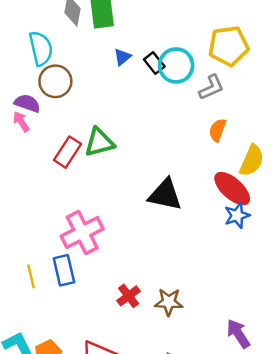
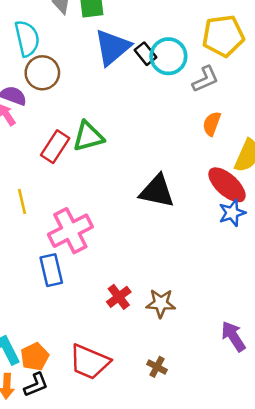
blue triangle: (122, 57) -> (112, 47), size x2.0
yellow line: (31, 276) -> (22, 201), moved

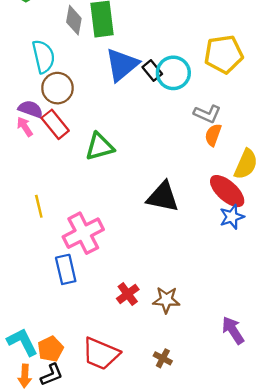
gray L-shape: (205, 79) -> (207, 114), moved, turned 48
red rectangle: (55, 147) -> (55, 124), moved, turned -72

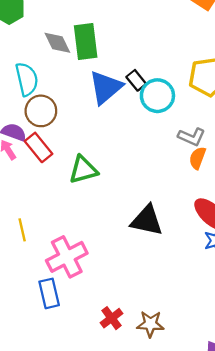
gray diamond: (74, 20) -> (57, 43), turned -36
black rectangle: (152, 71) -> (136, 80), moved

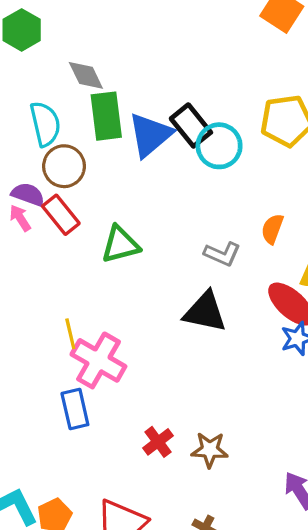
green rectangle: (86, 41) -> (106, 116), moved
black rectangle: (136, 80) -> (191, 125), size x1.5
gray L-shape: (192, 137) -> (222, 254), moved
yellow line: (22, 230) -> (70, 334), moved
pink cross: (67, 257) -> (98, 360), turned -33

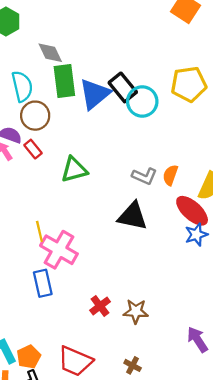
red rectangle: (61, 215) -> (33, 149), size x0.7
orange semicircle: (272, 229) -> (170, 175), moved

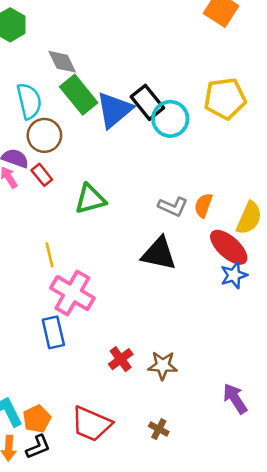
green rectangle: (64, 81) -> (79, 95), turned -32
yellow line: (39, 231) -> (49, 255), moved

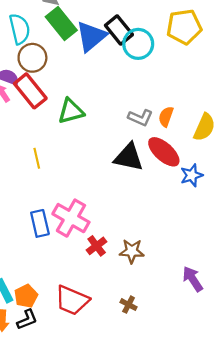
red rectangle: (42, 175) -> (30, 91), size x1.8
red ellipse: (229, 247) -> (164, 152), moved
pink cross: (72, 293) -> (71, 218), moved

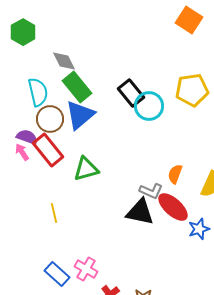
blue triangle: (91, 36) -> (80, 115), moved
gray L-shape: (140, 118) -> (151, 191), moved
pink cross: (71, 218) -> (86, 269), size x0.7
blue rectangle: (40, 223) -> (57, 274), turned -35

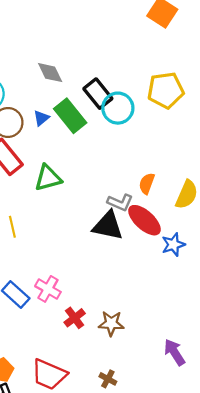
gray diamond: (64, 61) -> (50, 73), moved
green rectangle: (77, 87) -> (70, 116), moved
blue triangle: (80, 115) -> (41, 118), size x0.5

